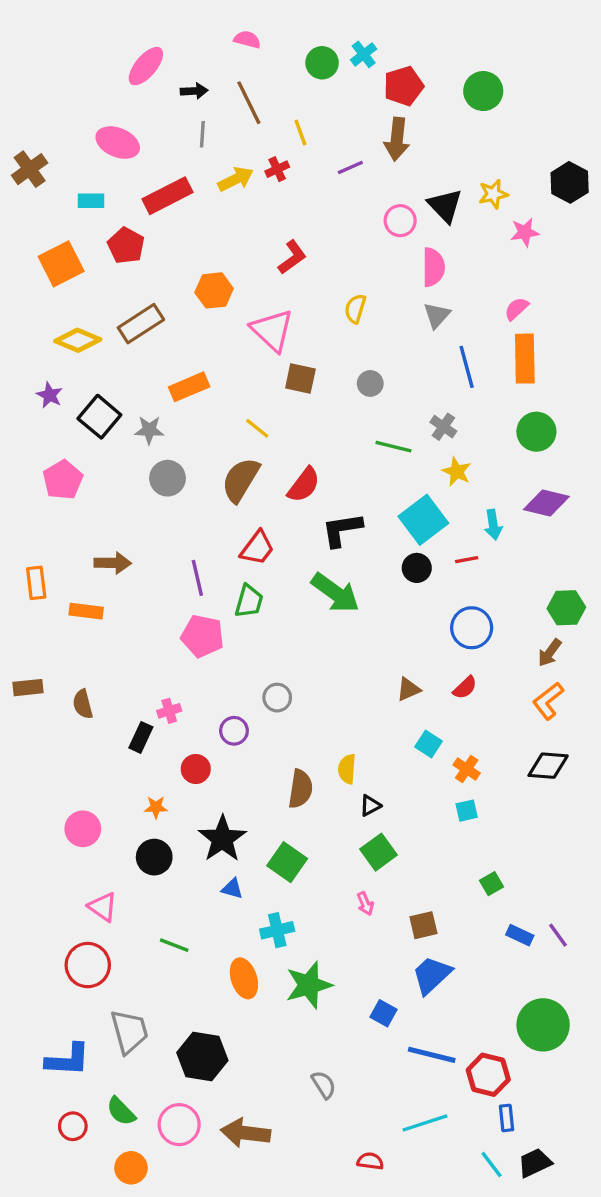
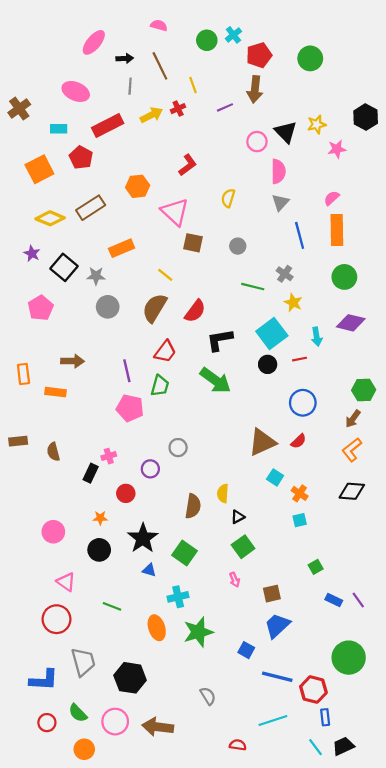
brown triangle: (408, 689) -> (262, 442), size x1.8

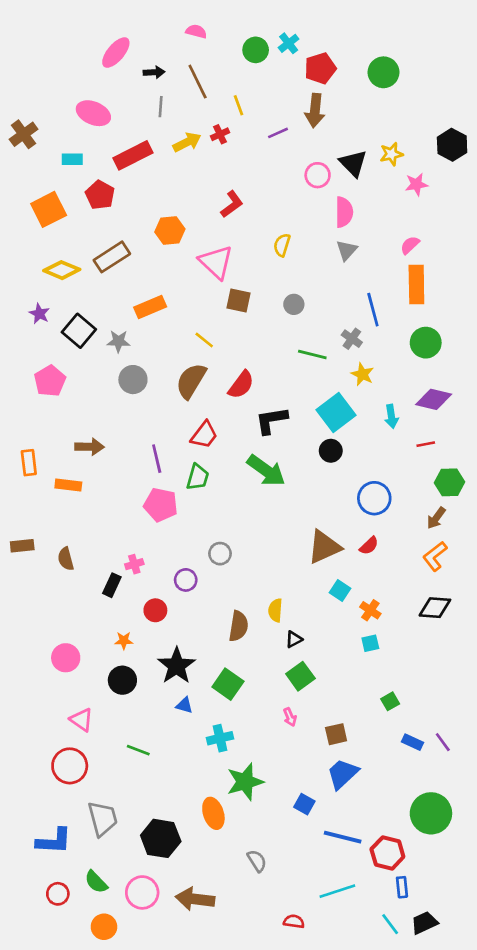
blue line: (300, 235) -> (373, 310), moved
red line: (300, 359) -> (426, 444), moved
orange ellipse: (157, 628) -> (213, 813), moved

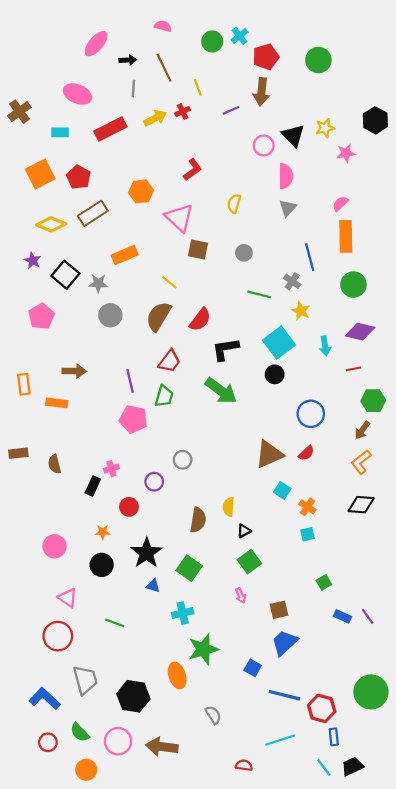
red pentagon: (100, 195) -> (79, 177), moved
green circle: (431, 813) -> (371, 692), moved
blue L-shape: (54, 841) -> (45, 698), turned -140

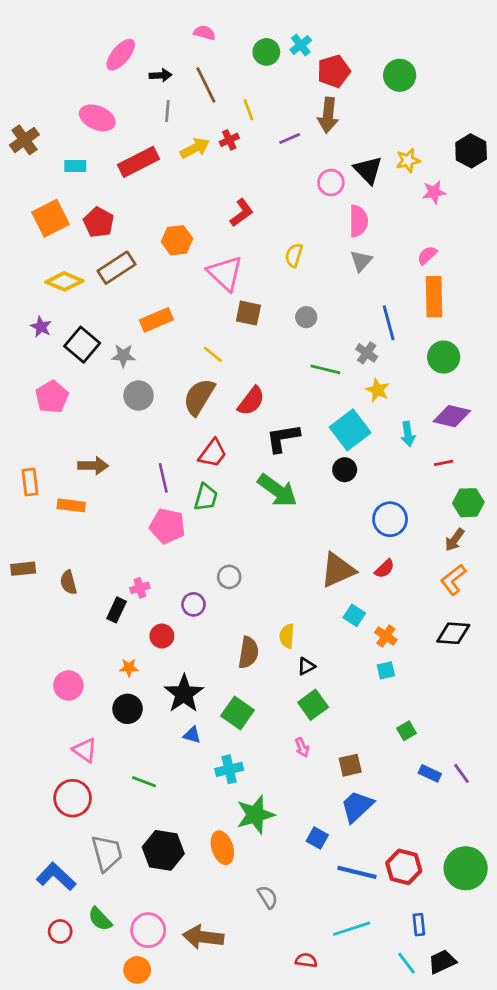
black hexagon: (133, 696) -> (163, 850), moved
red hexagon: (322, 708) -> (404, 867), moved
orange circle: (86, 770) -> (137, 970), moved

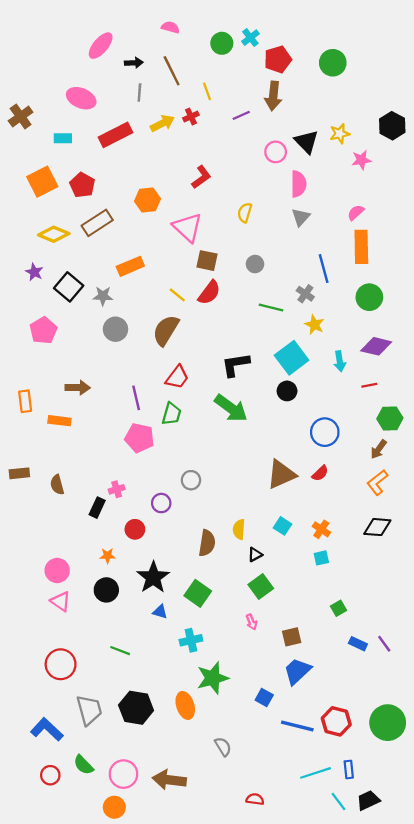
red semicircle: (251, 401) -> (209, 293), moved
cyan square: (354, 615) -> (282, 526), moved
pink triangle: (85, 750) -> (61, 601), moved
cyan line: (352, 929) -> (316, 773), moved

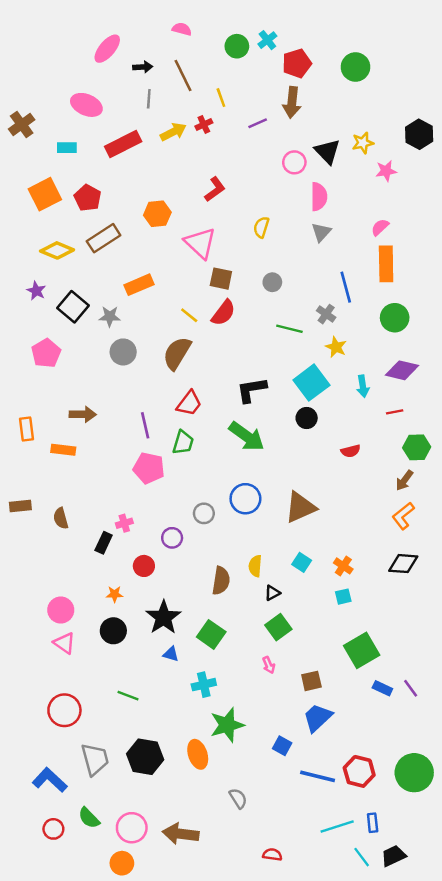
blue circle: (325, 432) -> (245, 499), moved
red semicircle: (320, 473) -> (351, 451), moved, turned 30
green square: (338, 608) -> (362, 650), size x2.0

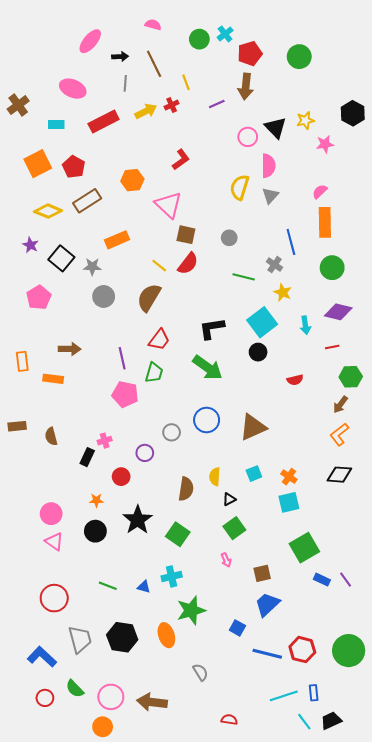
yellow semicircle: (261, 227) -> (239, 187), moved, size x1.4
cyan square: (302, 562) -> (254, 474), turned 35
cyan square: (343, 597) -> (289, 502), size x1.5
blue triangle: (171, 654) -> (144, 587), moved

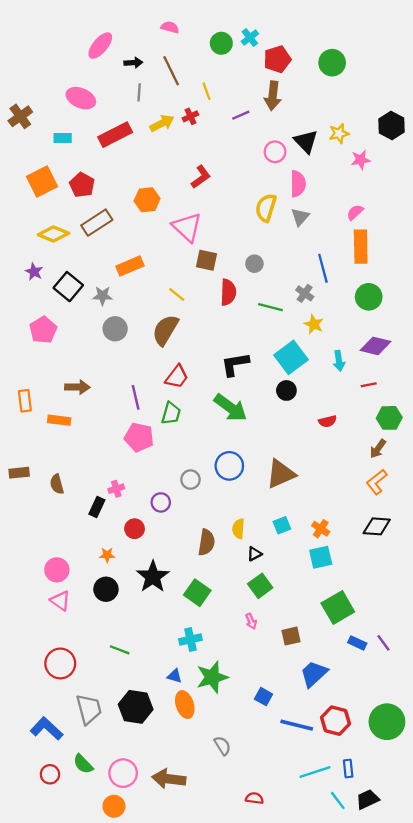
red semicircle: (188, 264) -> (228, 292), moved, turned -35
blue triangle: (144, 587) -> (174, 676), moved
blue trapezoid: (267, 604) -> (314, 674), moved

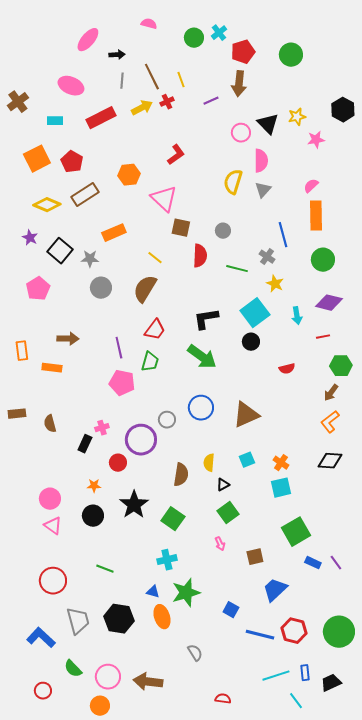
brown line: (171, 71) -> (152, 77), moved
purple circle: (161, 502) -> (141, 440), size x1.8
red circle: (50, 774) -> (43, 691), moved
black trapezoid: (368, 799) -> (331, 683), moved

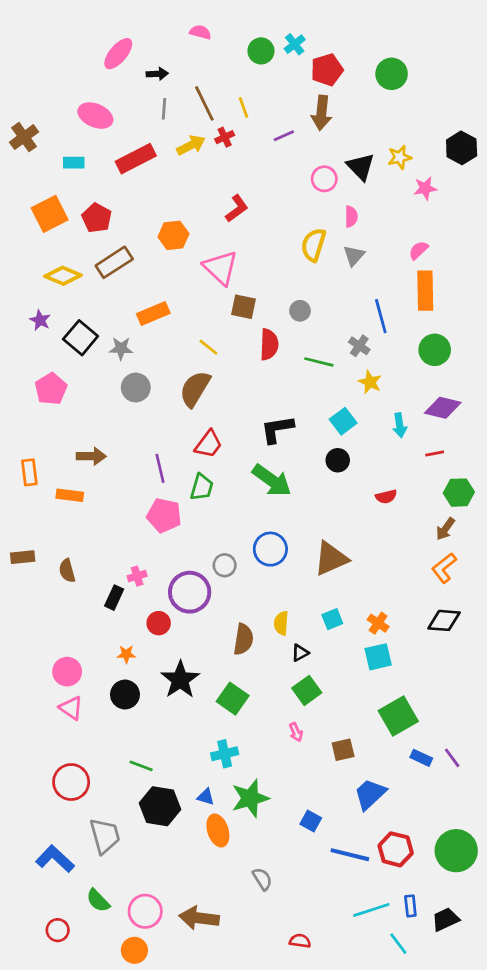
pink semicircle: (261, 161) -> (351, 217), size x0.7
cyan square: (255, 313) -> (343, 421), size x0.7
black hexagon: (119, 619) -> (160, 806), moved

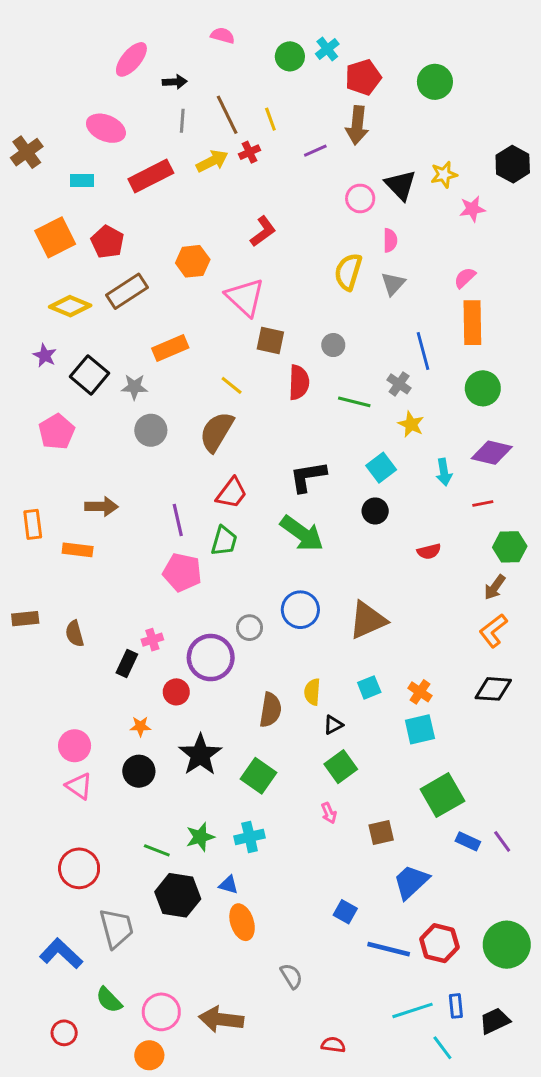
green star: (250, 798) -> (200, 837), moved, size x0.7

